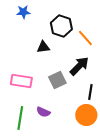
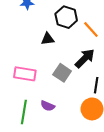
gray square: (57, 80) -> (62, 73), turned -30

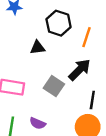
orange line: (91, 30) -> (87, 37), turned 60

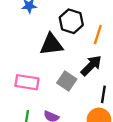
black triangle: (38, 48) -> (51, 45), size x1.6

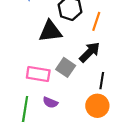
pink rectangle: (27, 82) -> (38, 74), moved

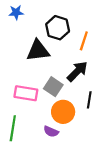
purple semicircle: (50, 102) -> (51, 132), moved
orange circle: (97, 106) -> (63, 112), moved

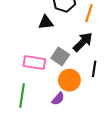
black triangle: (38, 51) -> (46, 22), size x0.7
purple semicircle: (51, 132) -> (58, 99), turned -72

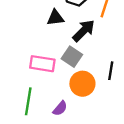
black arrow: (83, 42) -> (84, 31), moved
purple semicircle: (58, 99) -> (60, 108), moved

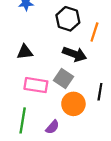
black triangle: (55, 18) -> (25, 52), moved
black arrow: (84, 31) -> (75, 54), turned 65

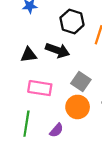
black arrow: (75, 54) -> (58, 50), moved
gray square: (63, 78) -> (81, 81), moved

